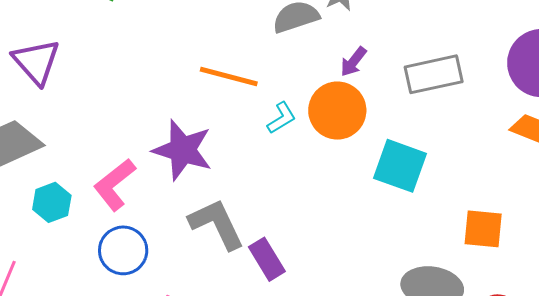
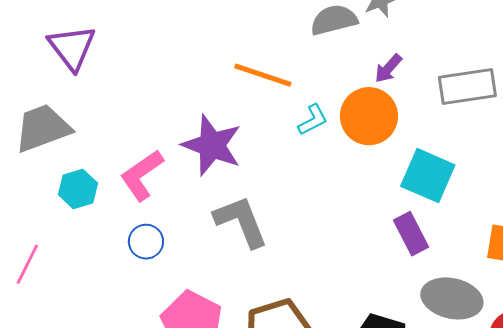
blue circle: (123, 250) -> (146, 242), size x0.7
purple rectangle: (267, 259) -> (411, 234), moved

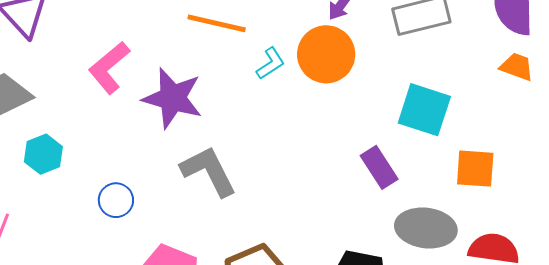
pink L-shape: (142, 175) -> (109, 68), moved
cyan square: (428, 176) -> (424, 110), moved

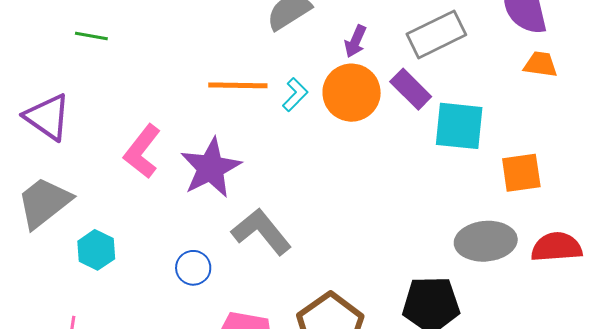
cyan L-shape: (271, 63) -> (295, 95), moved
purple star: (173, 98) -> (211, 168), turned -30
purple rectangle: (379, 167) -> (411, 89), moved
blue circle: (116, 200) -> (193, 268), moved

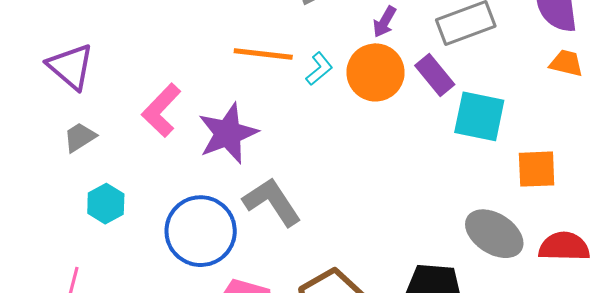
gray trapezoid: (44, 203) -> (80, 137), moved, size x0.6
gray ellipse: (486, 241) -> (494, 234), turned 32
blue circle: (193, 268) -> (201, 231), size x2.0

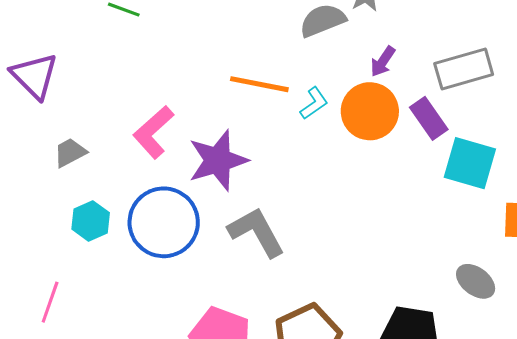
purple triangle: (71, 67) -> (34, 76), moved
blue circle: (201, 231) -> (164, 222), moved
gray ellipse: (494, 234) -> (476, 281), size x0.7

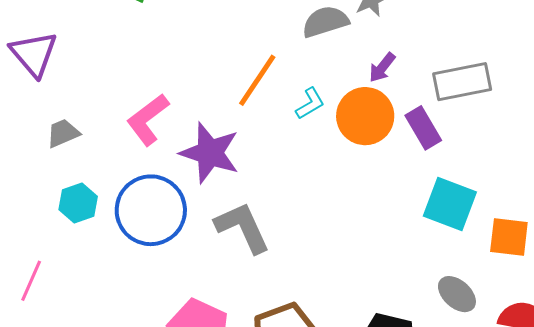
orange line: (259, 84) -> (257, 80), turned -72
purple star: (218, 160) -> (210, 153), turned 30
cyan square: (470, 163) -> (450, 204), moved

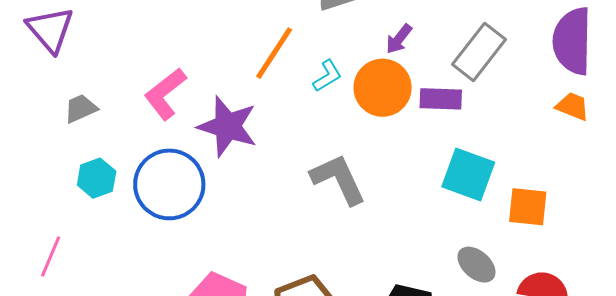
gray rectangle: (462, 82) -> (479, 52), turned -40
purple rectangle: (423, 128) -> (441, 99), turned -57
gray L-shape: (243, 227) -> (338, 179), moved

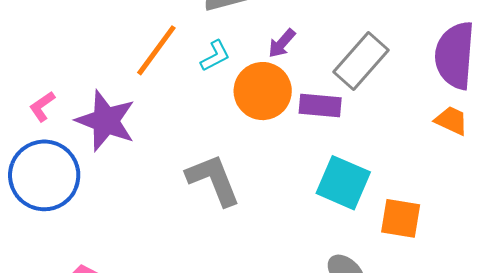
cyan L-shape: (327, 76) -> (215, 56), moved
pink L-shape: (165, 94) -> (42, 106), moved, size x0.6

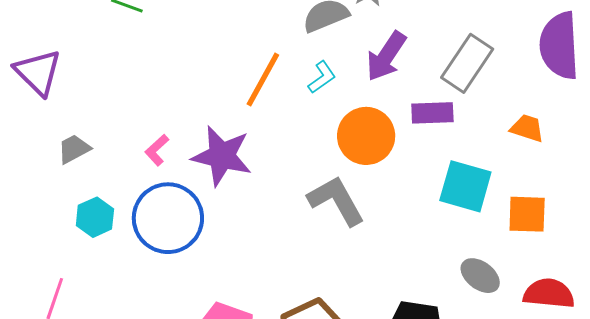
purple arrow: (282, 43) -> (386, 56), size x1.6
orange circle: (263, 91) -> (366, 136), moved
orange trapezoid: (451, 121) -> (527, 128), moved

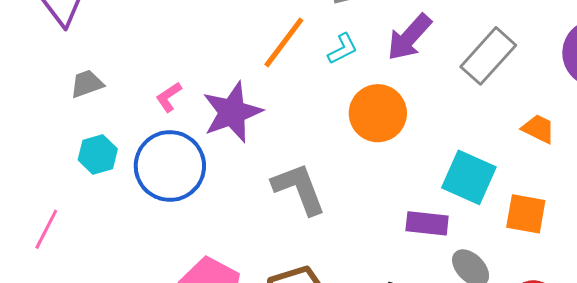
purple rectangle: (432, 113) -> (427, 223), moved
purple star: (222, 156) -> (232, 112), turned 30
gray L-shape: (336, 201) -> (299, 189), moved

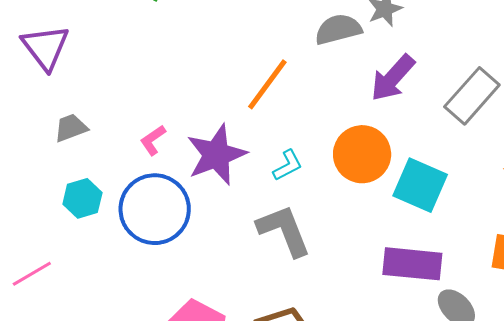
cyan L-shape: (343, 49) -> (288, 165), moved
cyan square: (469, 177) -> (420, 185), moved
purple rectangle: (427, 223) -> (412, 264), size x1.4
pink line: (46, 229) -> (32, 274), turned 33

